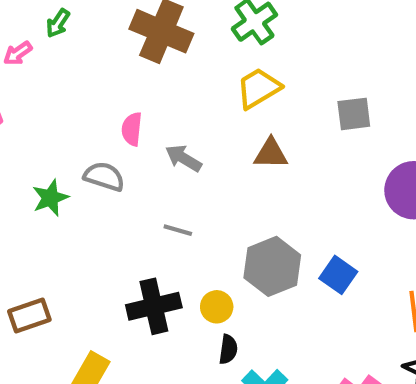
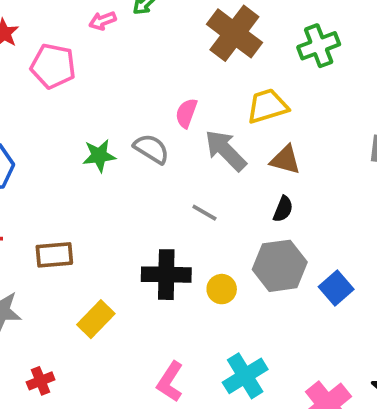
yellow trapezoid: (258, 88) -> (267, 106), moved
brown triangle: (271, 154) -> (285, 160), moved
gray arrow: (184, 158) -> (226, 150), size x1.4
black semicircle: (228, 349) -> (283, 209), moved

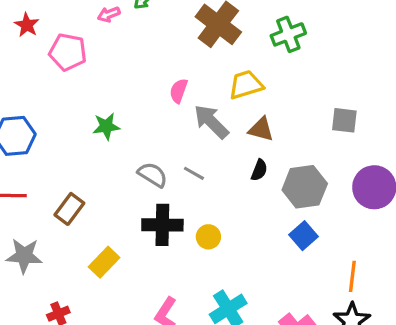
gray semicircle: (151, 149) -> (153, 175), moved
brown rectangle: (54, 255) -> (69, 209), turned -48
gray hexagon: (280, 266) -> (305, 187), moved

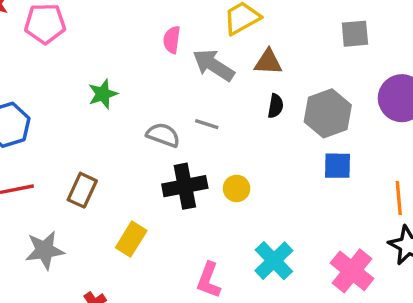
blue square: (304, 236) -> (338, 166), turned -36

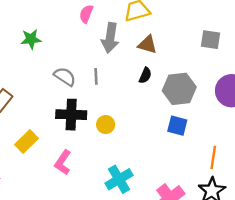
gray arrow: (214, 65) -> (110, 38), turned -128
gray line: (207, 124) -> (96, 76), turned 56
pink L-shape: (209, 280) -> (63, 162), moved

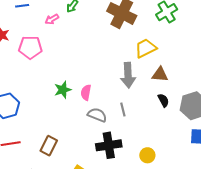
pink semicircle: (86, 14) -> (86, 93), moved
black semicircle: (145, 75) -> (163, 100), turned -40
yellow circle: (106, 125) -> (147, 155), moved

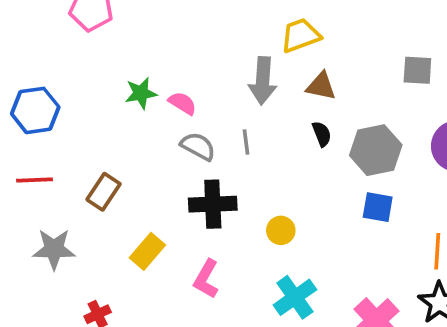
pink semicircle: (86, 93) -> (182, 103), turned 105

